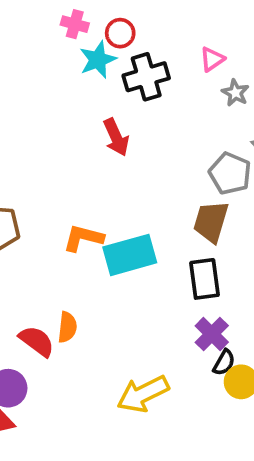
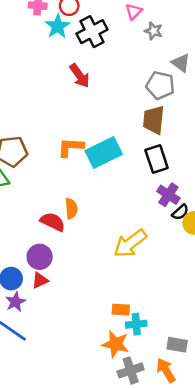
black semicircle: (224, 362) -> (180, 212), turned 30

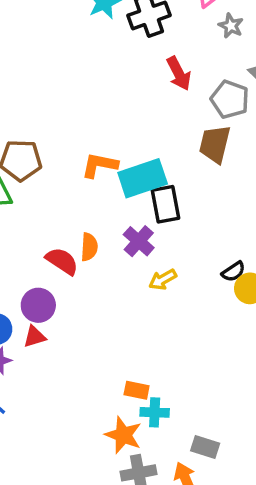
red arrow: (80, 76) -> (179, 73), moved
black rectangle: (157, 159) -> (166, 204), moved
purple cross: (168, 195) -> (139, 241), moved
yellow arrow: (130, 243) -> (163, 280), moved, size x0.6

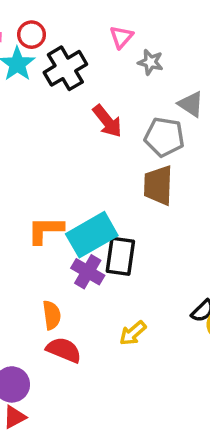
black rectangle: (166, 204) -> (120, 256), turned 30
purple cross: (139, 241) -> (88, 272), moved
red semicircle: (62, 261) -> (64, 350), moved

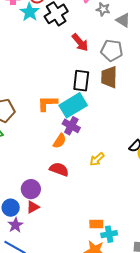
gray triangle: (191, 104) -> (123, 20), moved
black rectangle: (120, 256) -> (81, 81), moved
orange semicircle: (52, 315) -> (60, 141), moved, turned 42

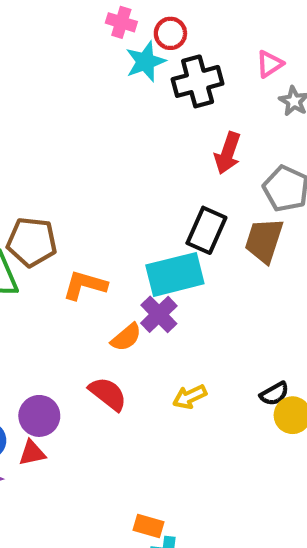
red arrow: (80, 42) -> (228, 153), turned 42
orange L-shape: (47, 103) -> (85, 285), moved

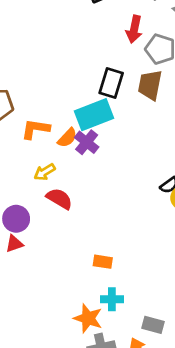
red arrow: (228, 153) -> (134, 29), moved
orange semicircle: (126, 337) -> (67, 138), moved
yellow arrow: (190, 397) -> (45, 172), moved
orange rectangle: (148, 526) -> (103, 262), moved

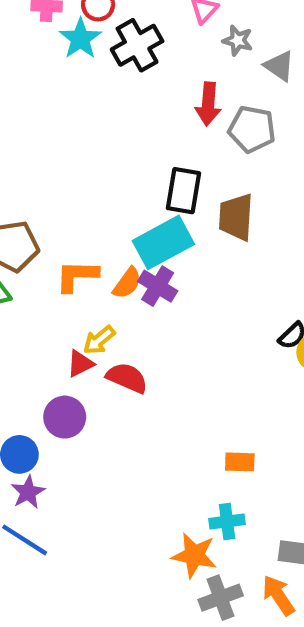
brown trapezoid: (150, 85) -> (236, 217), moved
red triangle: (14, 244) -> (80, 364), moved
orange rectangle: (103, 262) -> (240, 462), moved

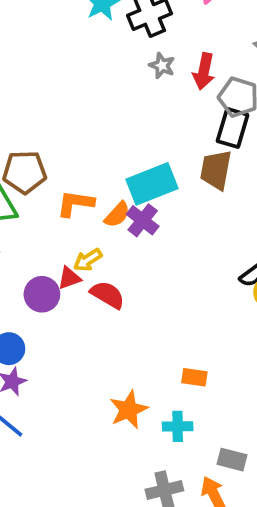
gray star: (238, 40) -> (162, 66), moved
black rectangle: (184, 191) -> (233, 128), moved
purple circle: (65, 417) -> (42, 294), moved
orange star: (194, 555) -> (129, 410), moved, turned 30

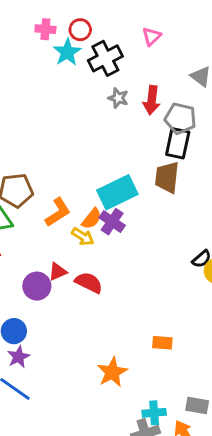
orange L-shape: (75, 203) -> (58, 212), turned 144
yellow arrow: (88, 260) -> (83, 237), moved, turned -110
cyan cross: (178, 426) -> (154, 413), moved

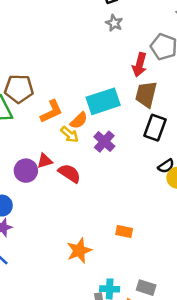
red arrow: (152, 100) -> (140, 65), moved
black rectangle: (178, 143) -> (155, 128), moved
purple cross: (112, 222) -> (104, 142), moved

